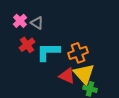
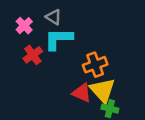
gray triangle: (37, 23) -> (54, 17), moved
cyan L-shape: (48, 52) -> (58, 39), moved

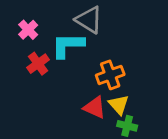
gray triangle: (54, 17) -> (89, 20), moved, size x1.5
yellow triangle: (102, 90) -> (119, 105), size x0.7

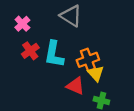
cyan L-shape: (68, 45) -> (54, 54), moved, turned -80
yellow triangle: (119, 105) -> (96, 73), moved

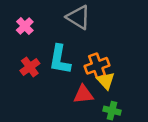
red cross: (30, 51) -> (30, 67), moved
red triangle: (75, 86) -> (83, 94), turned -30

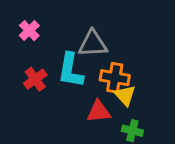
gray triangle: (78, 17) -> (93, 44), moved, turned -35
orange cross: (97, 66) -> (115, 78), turned 30

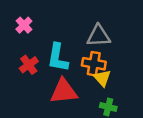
gray triangle: (93, 44) -> (99, 36), moved
red triangle: (99, 112) -> (64, 91), moved, size x1.4

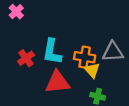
pink cross: (24, 25) -> (16, 12), moved
gray triangle: (99, 36) -> (113, 52), moved

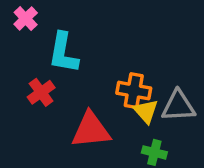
cyan L-shape: (52, 52) -> (63, 53), moved
gray triangle: (113, 52) -> (178, 106), moved

